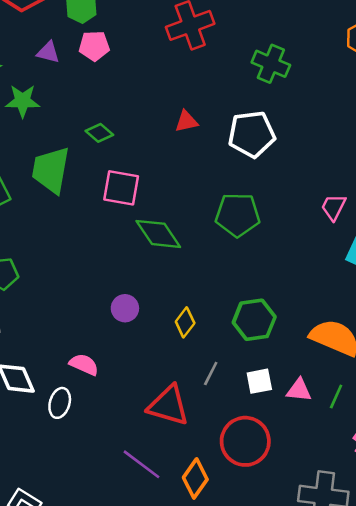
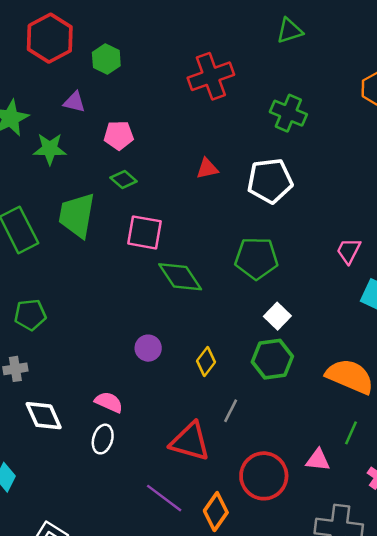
pink pentagon: (94, 46) -> (119, 135), moved
white square: (259, 381) -> (277, 316), moved, turned -35
pink triangle: (299, 390) -> (318, 460), moved
white ellipse: (60, 403) -> (103, 439), moved

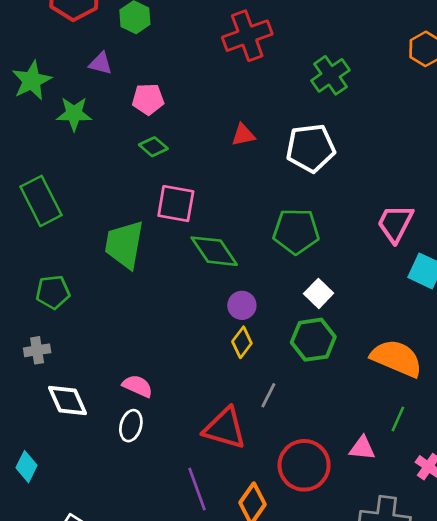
green cross: (288, 113) -> (330, 75), turned 32
green trapezoid: (77, 215) -> (124, 245), moved
pink trapezoid: (349, 251) -> (395, 223), size x1.4
purple circle: (148, 348) -> (242, 305), moved
purple line: (164, 498) -> (197, 489), turned 33

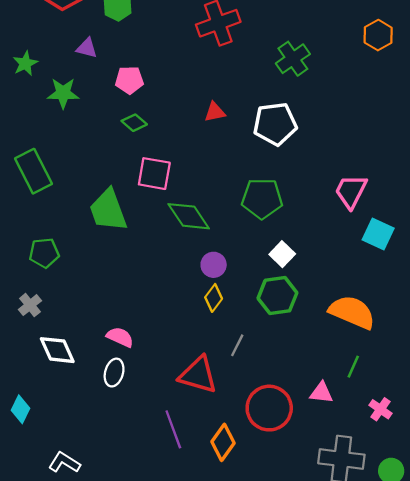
green star: (32, 81) -> (25, 63), size x0.7
green trapezoid: (124, 245) -> (108, 210), turned -30
gray cross: (37, 350) -> (30, 305), turned -30

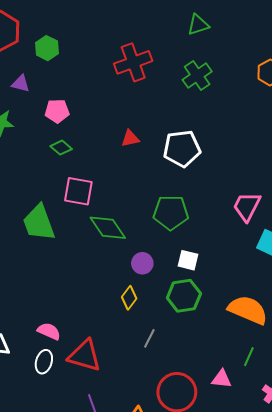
green cross: (293, 59) -> (197, 76), moved
white square: (282, 254) -> (188, 260), turned -30
purple circle: (214, 265) -> (142, 263), moved
red triangle: (198, 375) -> (84, 356), moved

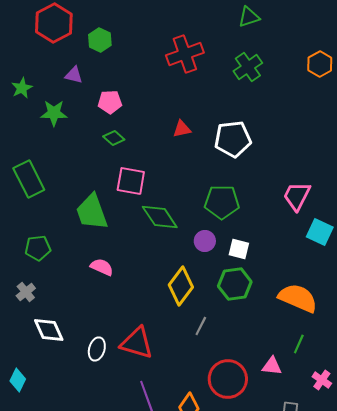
purple circle: (142, 263) -> (205, 241), moved
yellow diamond: (129, 298) -> (181, 286), size x1.6
pink semicircle: (49, 331) -> (102, 267), moved

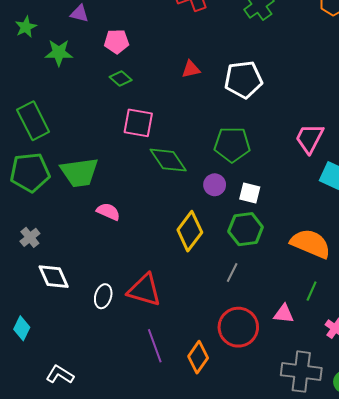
green trapezoid: (92, 212) -> (79, 172), moved, turned -78
green pentagon: (38, 248) -> (30, 172), moved, size x1.5
gray line: (201, 326) -> (232, 272), moved

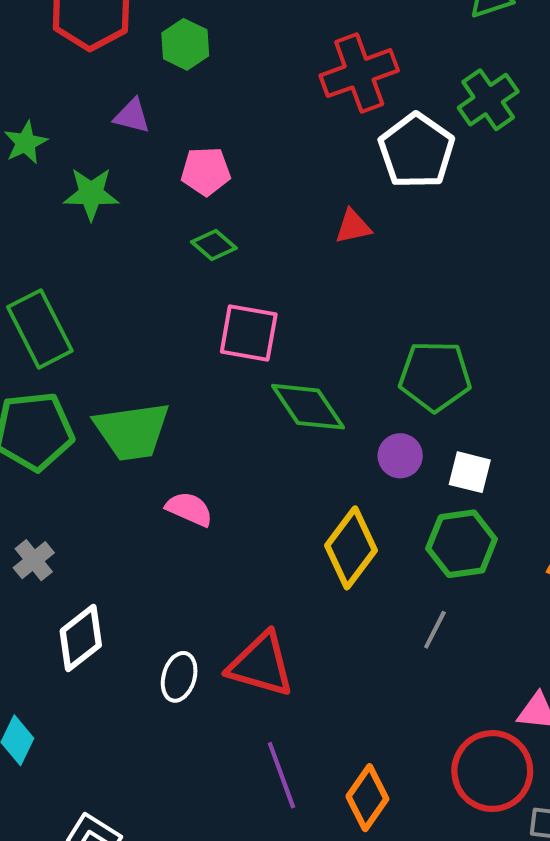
white pentagon: (243, 80) -> (417, 151), moved, turned -30
white diamond: (54, 277) -> (81, 638), turned 76
red circle: (238, 327) -> (492, 771), moved

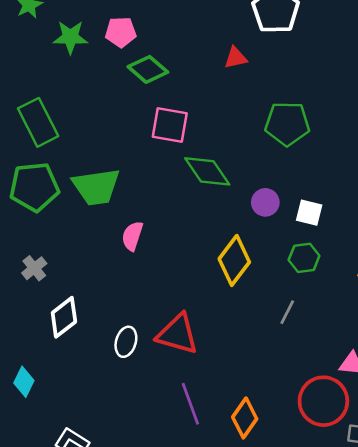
pink pentagon: (206, 171) -> (121, 32), moved
green diamond: (214, 245) -> (148, 69), size x1.4
green pentagon: (435, 376) -> (287, 124), moved
pink semicircle: (189, 509) -> (132, 236), turned -96
green hexagon: (462, 544) -> (304, 258), size x0.7

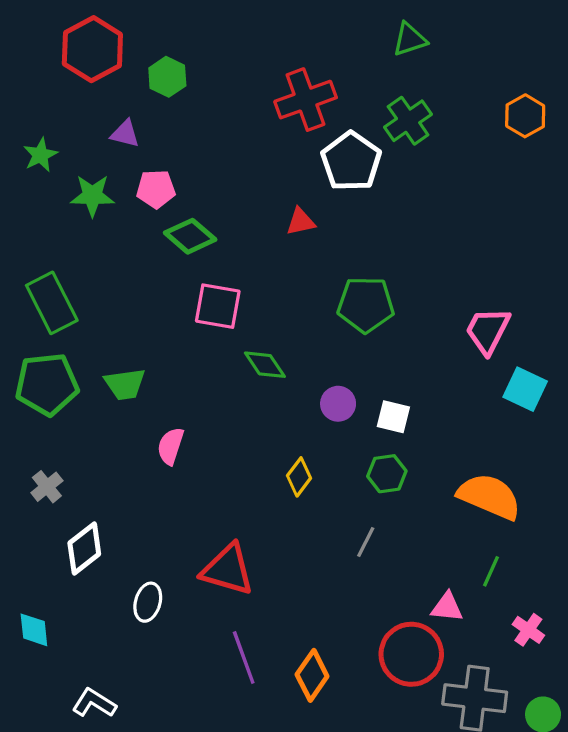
green diamond: (207, 171) -> (265, 365), size x0.7
green trapezoid: (96, 187) -> (125, 384), size x0.7
yellow diamond: (234, 260) -> (299, 477), size x0.6
white ellipse: (126, 342) -> (148, 602), moved
cyan diamond: (24, 382) -> (34, 630), turned -32

